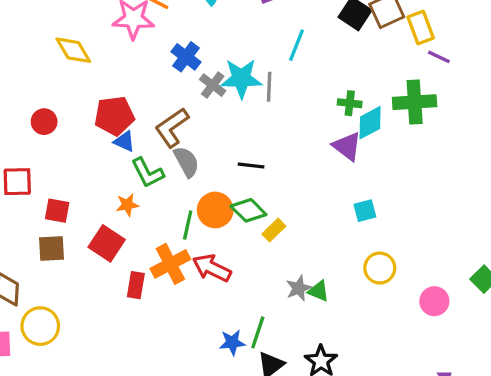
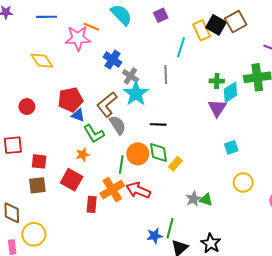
yellow rectangle: (421, 28) -> (202, 30), moved
cyan star: (241, 78) -> (136, 94), moved, turned -30
purple triangle: (347, 146) -> (217, 108), turned 30
green diamond: (248, 210) -> (159, 153), turned 40

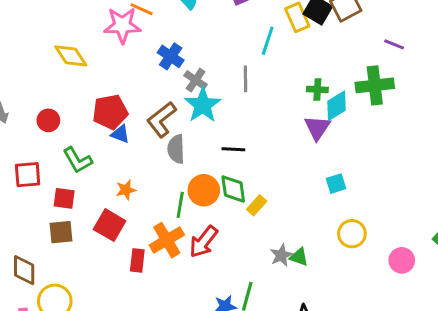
gray semicircle: (118, 125) -> (176, 149), turned -150
green L-shape: (94, 134) -> (78, 160), moved
red arrow: (138, 190) -> (203, 242), turned -75

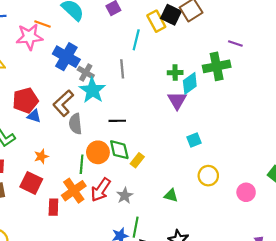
purple line: (394, 44) -> (235, 43), moved
blue cross: (171, 56) -> (66, 57), size x1.4
gray star: (281, 255) -> (125, 196), moved

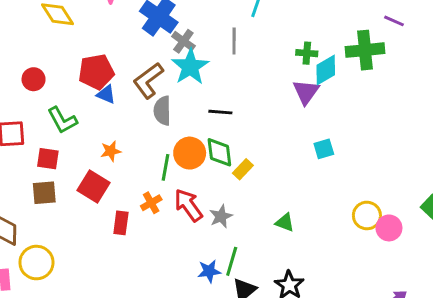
yellow circle: (208, 176) -> (367, 215), moved
red arrow: (101, 190) -> (188, 205), turned 105
orange cross: (74, 191) -> (151, 203), size x0.6

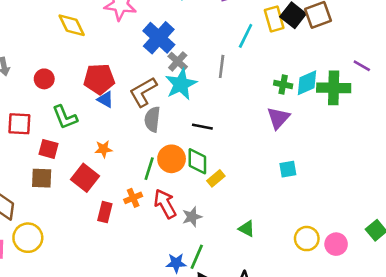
cyan diamond: (326, 70) -> (307, 83), moved
yellow circle: (367, 215) -> (307, 239), moved

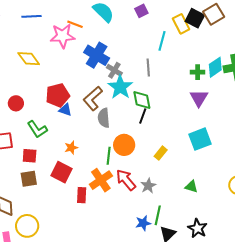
black line: (202, 127) -> (143, 116), turned -70
green diamond: (197, 161) -> (142, 100), moved
cyan square: (288, 169) -> (200, 139), moved, size x1.6
orange cross: (133, 198) -> (101, 180), size x1.6

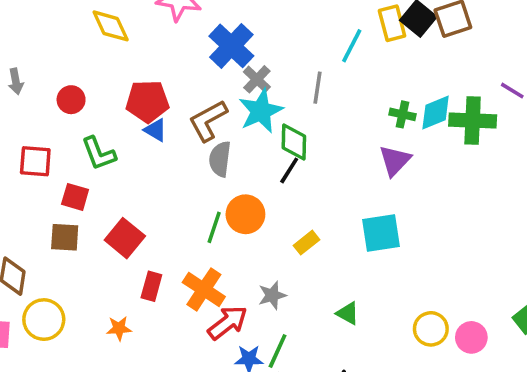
orange star: (71, 148) -> (119, 328), moved
orange cross: (101, 180) -> (204, 289), moved, turned -35
red arrow: (126, 180) -> (228, 323), moved, turned 80

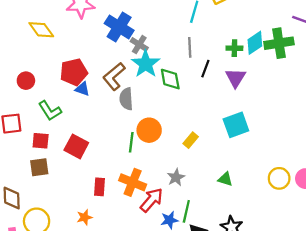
gray line: (318, 88) -> (190, 47), moved
black line: (289, 170) -> (205, 69), moved
red square: (125, 238) -> (76, 146), moved

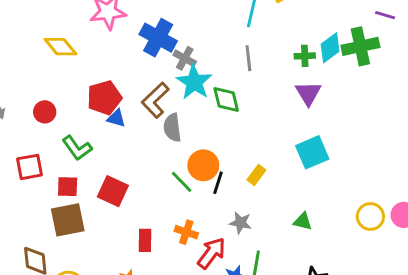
black line: (205, 69) -> (218, 183), moved
green line: (131, 142) -> (182, 182), turned -48
brown square: (39, 167) -> (68, 220), size x1.4
gray star: (176, 177) -> (241, 223), turned -30
orange cross: (133, 182) -> (186, 232), size x0.7

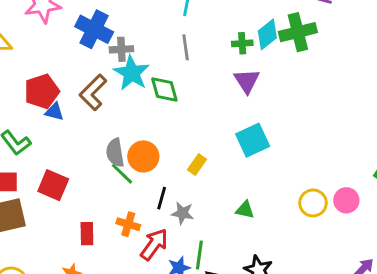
gray cross: (185, 58) -> (121, 49), turned -30
gray semicircle: (172, 128) -> (115, 153), moved
black line: (218, 183) -> (162, 198), moved

